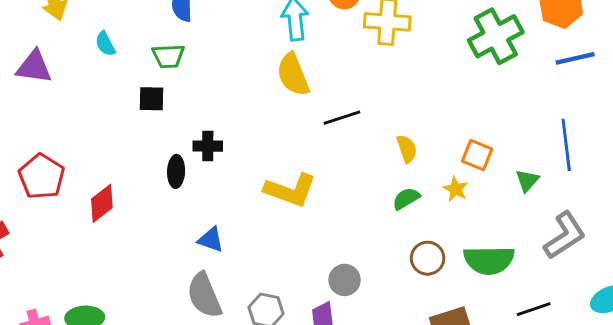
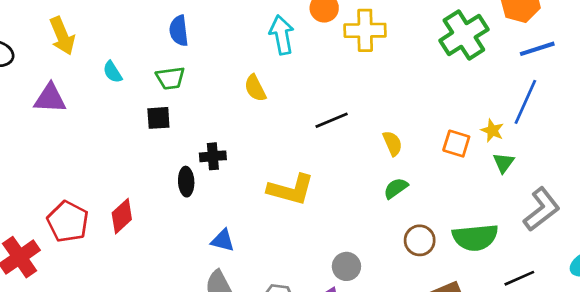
yellow semicircle: (293, 75) -> (255, 88), moved, size x0.7
blue line: (566, 145) -> (525, 102), moved, turned 36
red pentagon: (42, 176) -> (68, 222), moved
yellow star: (456, 189) -> (492, 131), moved

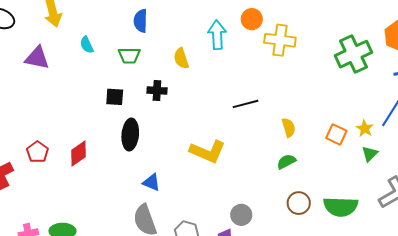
yellow semicircle: (255, 88) -> (181, 58), moved
black square: (158, 118) -> (115, 97), moved
black cross: (213, 156) -> (157, 91), moved
black ellipse: (186, 182) -> (130, 135), size x1.4
red pentagon: (68, 222) -> (38, 152), size x0.7

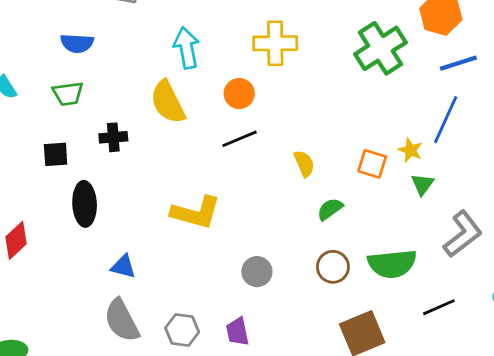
orange circle: (252, 19) -> (239, 94), moved
blue semicircle: (141, 21) -> (77, 43), turned -80
yellow semicircle: (181, 58) -> (168, 102), moved, size x1.5
green semicircle: (286, 162) -> (330, 209), moved
gray circle: (241, 215) -> (257, 272), moved

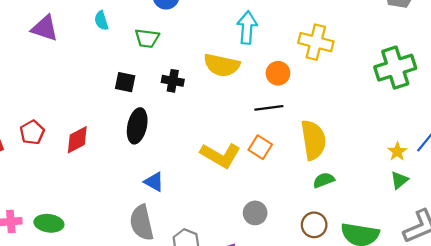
yellow semicircle: (168, 102) -> (222, 65), turned -66
yellow semicircle: (304, 164) -> (313, 140), size x1.8
orange square: (372, 164) -> (260, 147), moved

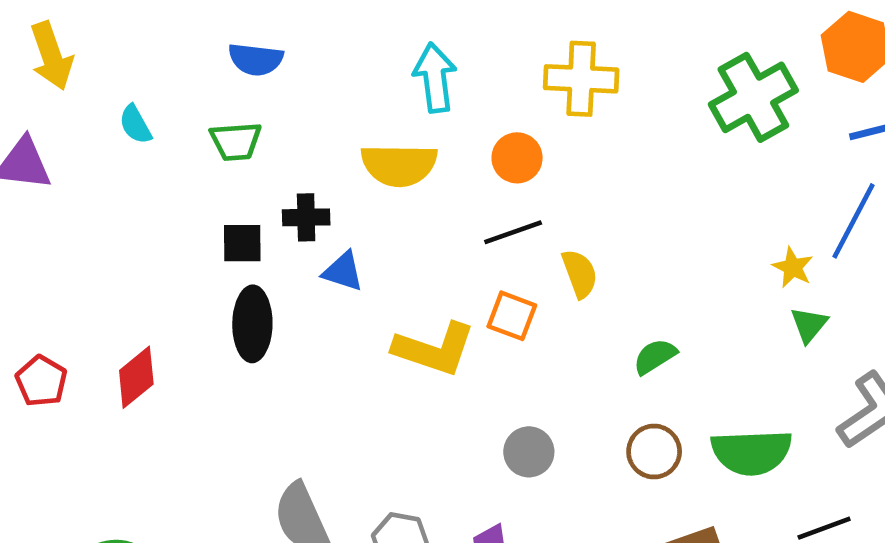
black square: (125, 82) -> (242, 243), moved
yellow semicircle: (313, 140) -> (580, 274), moved, size x0.6
blue triangle: (154, 182) -> (343, 272), moved

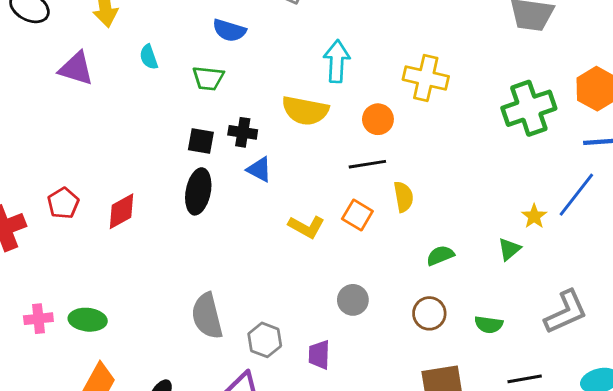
green triangle: (809, 325) -> (509, 249), moved
yellow L-shape: (434, 349) -> (306, 227), size x0.7
green semicircle: (751, 452) -> (489, 325), size x0.6

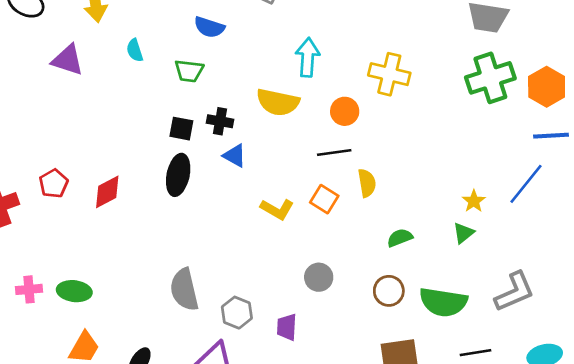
green cross: (529, 108) -> (490, 78), moved
yellow star: (534, 216) -> (474, 201), moved
green semicircle: (489, 325) -> (443, 302), size x1.8

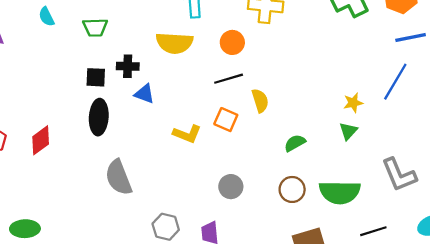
yellow star: (474, 201) -> (353, 103), turned 30
gray semicircle: (184, 290) -> (119, 177), moved
gray L-shape: (514, 292) -> (399, 175), turned 99

